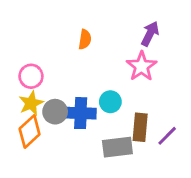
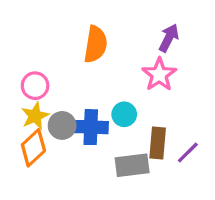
orange semicircle: (85, 39) -> (96, 44), size x1.6

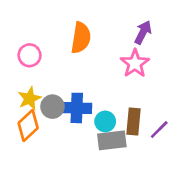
pink circle: (35, 86) -> (30, 55), moved
cyan circle: (124, 114) -> (105, 121), moved

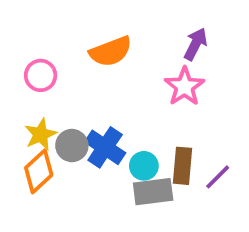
orange semicircle: (81, 38) -> (111, 51), turned 60
blue cross: (77, 108) -> (105, 147), turned 32

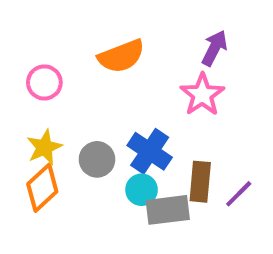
gray circle: (72, 146) -> (97, 159), moved
blue cross: (105, 147) -> (150, 151), moved
cyan circle: (144, 166) -> (142, 190), moved

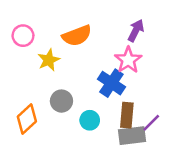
pink circle: (44, 82) -> (23, 36), moved
yellow star: (44, 147) -> (49, 60), moved
blue cross: (150, 151) -> (111, 83), moved
gray rectangle: (168, 210) -> (132, 136), moved

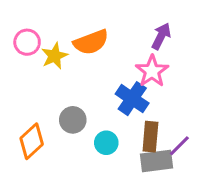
yellow star: (49, 60) -> (54, 56), moved

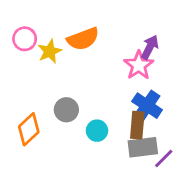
purple arrow: (161, 36) -> (150, 47), moved
blue cross: (132, 99) -> (147, 106), moved
purple line: (179, 146) -> (164, 158), moved

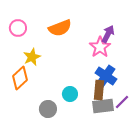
yellow star: (50, 51) -> (32, 57), moved
gray circle: (66, 110) -> (48, 109), moved
orange diamond: (29, 129) -> (20, 78), moved
purple line: (164, 158) -> (122, 102), moved

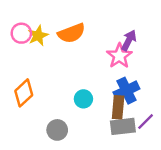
yellow star: (32, 57) -> (38, 36), moved
blue cross: (106, 76) -> (126, 91), turned 30
cyan circle: (70, 94) -> (83, 99), moved

